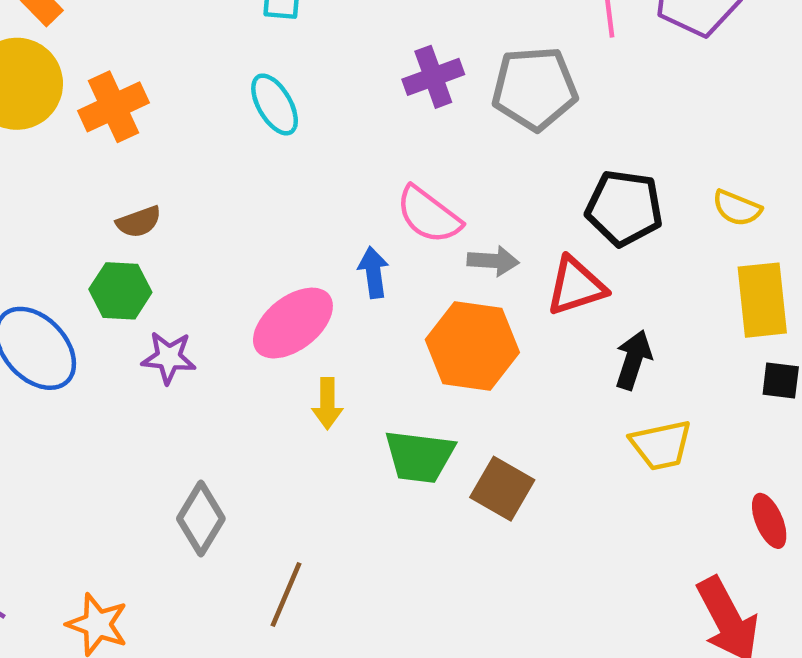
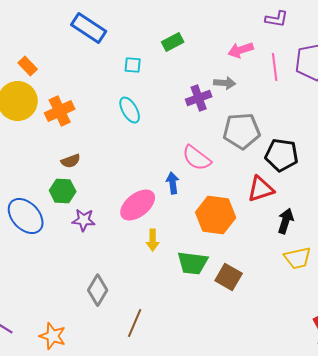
gray pentagon: (534, 88) -> (242, 131), moved
gray arrow: (493, 261) -> (225, 83), moved

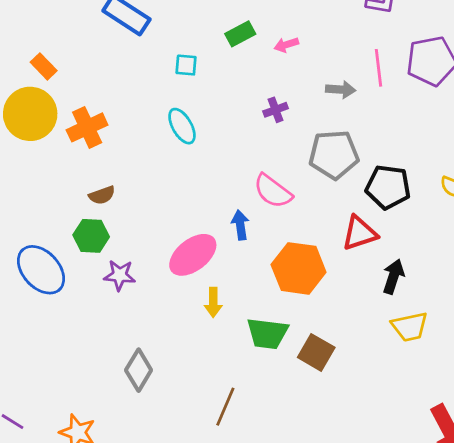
pink arrow: (241, 50) -> (286, 45), moved, size x0.7
gray arrow: (225, 83) -> (341, 89), moved
purple cross: (199, 98) -> (275, 110), size x0.7
brown line: (135, 323) -> (225, 407), moved

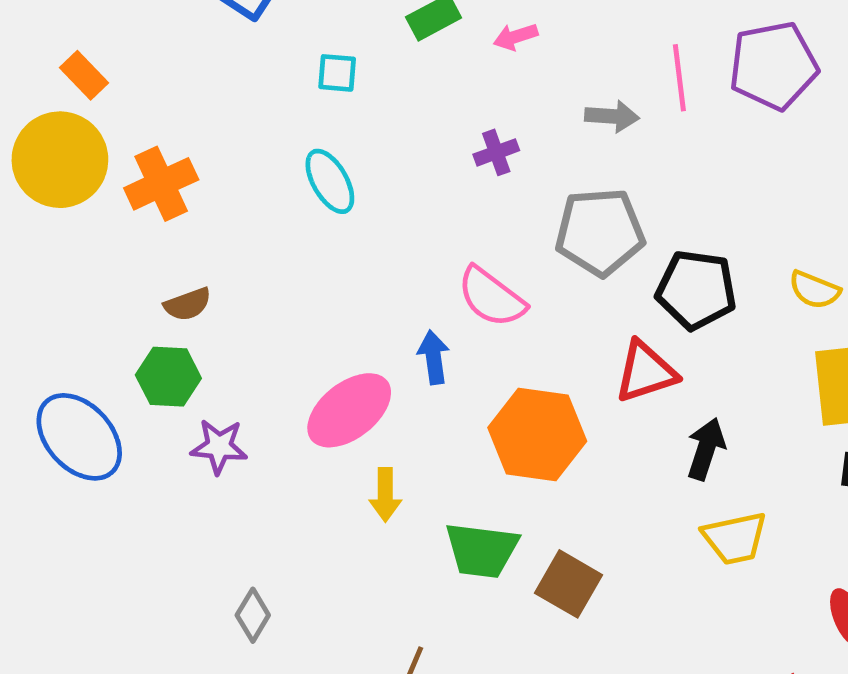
gray diamond: (139, 370) -> (253, 615), size x0.7

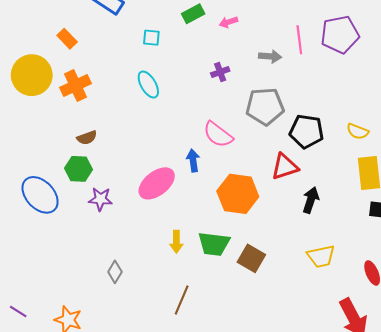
orange rectangle: (84, 75) -> (67, 39), moved
yellow arrow: (385, 495) -> (176, 242), moved
yellow trapezoid: (735, 538) -> (321, 256), moved

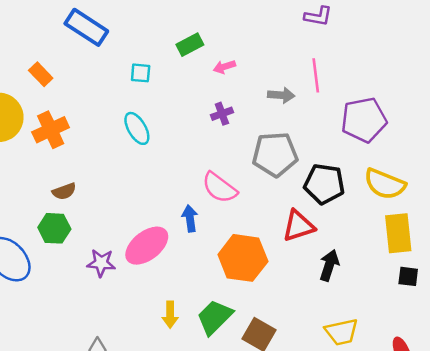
pink arrow: (228, 22) -> (224, 67), moved
purple pentagon: (340, 35) -> (364, 120), moved
yellow semicircle: (358, 131) -> (385, 184), size x1.6
purple star: (100, 199) -> (101, 263), moved
green trapezoid: (214, 244) -> (215, 317), turned 128

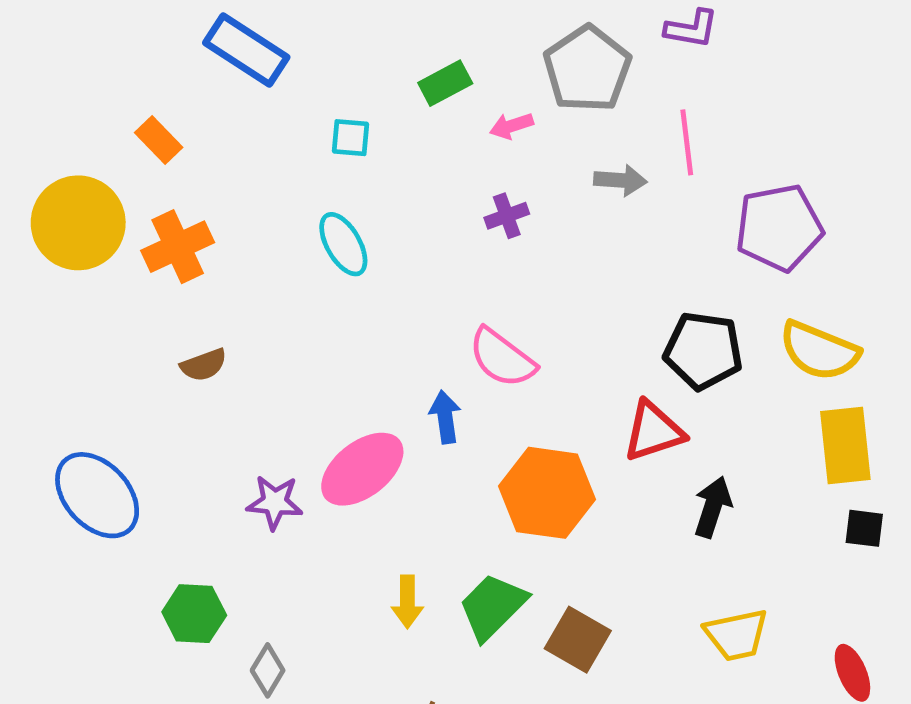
gray pentagon: (275, 154) -> (587, 69), moved, turned -30
green hexagon: (54, 228) -> (194, 614), moved

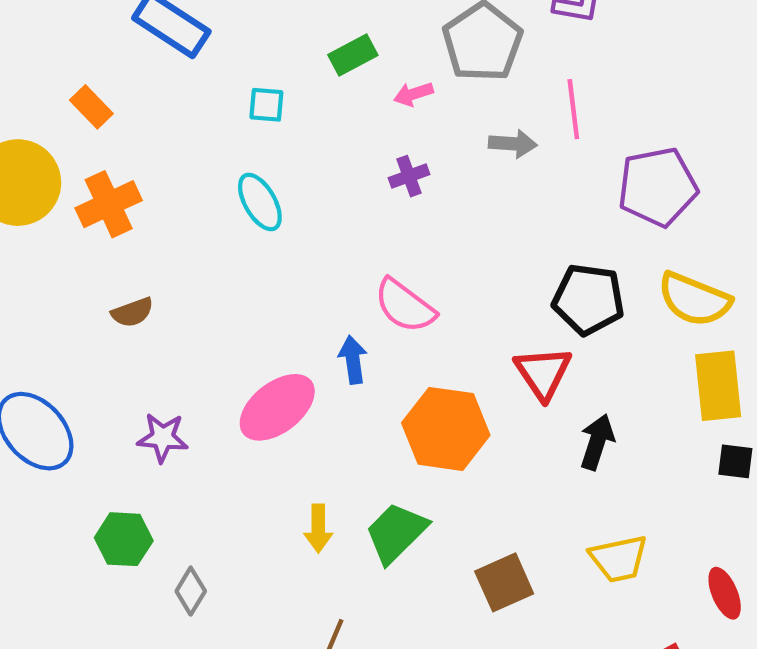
red triangle: (654, 431) -> (543, 373), turned -46
purple star: (275, 502) -> (163, 438), moved
brown square: (578, 640) -> (504, 582), moved, turned 36

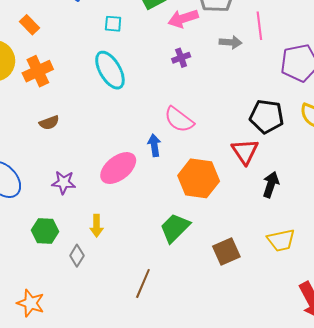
pink arrow: (413, 94) -> (183, 19), size x1.6
cyan ellipse: (260, 202) -> (110, 70), size x1.4
yellow arrow: (318, 528) -> (97, 226), moved

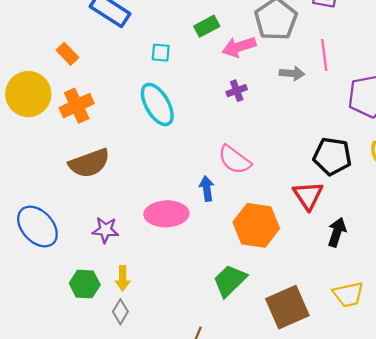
brown semicircle: (49, 123) -> (89, 163), size x1.8
pink ellipse: (118, 168) -> (166, 214), turned 36
yellow arrow: (97, 226) -> (123, 278), moved
brown square: (226, 252) -> (287, 307), size x1.4

